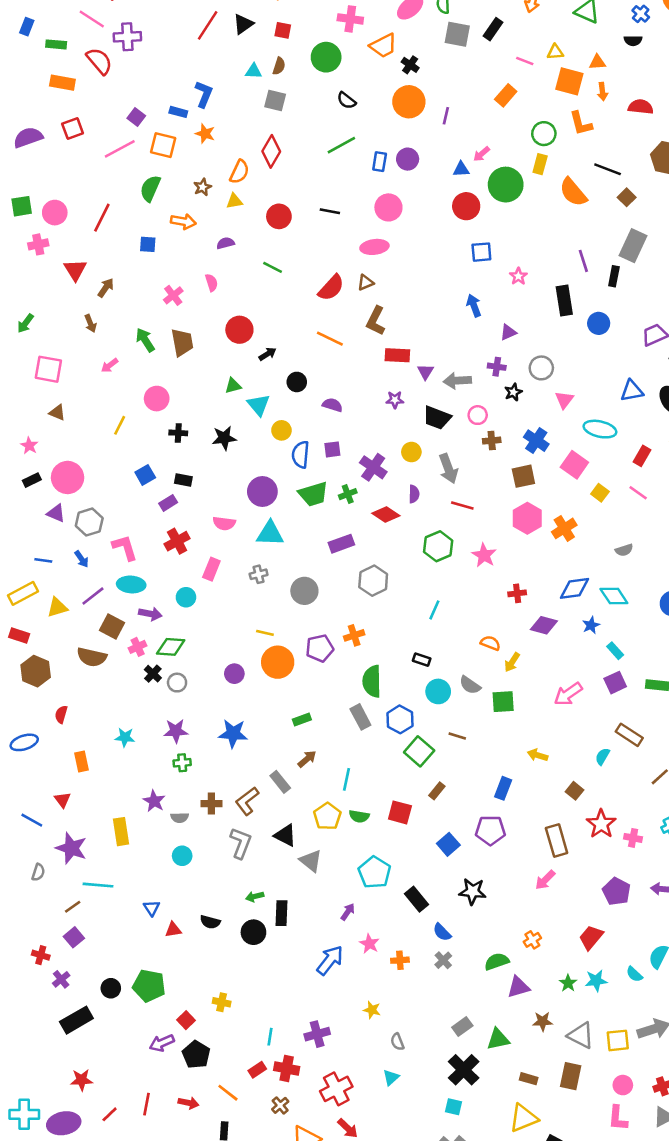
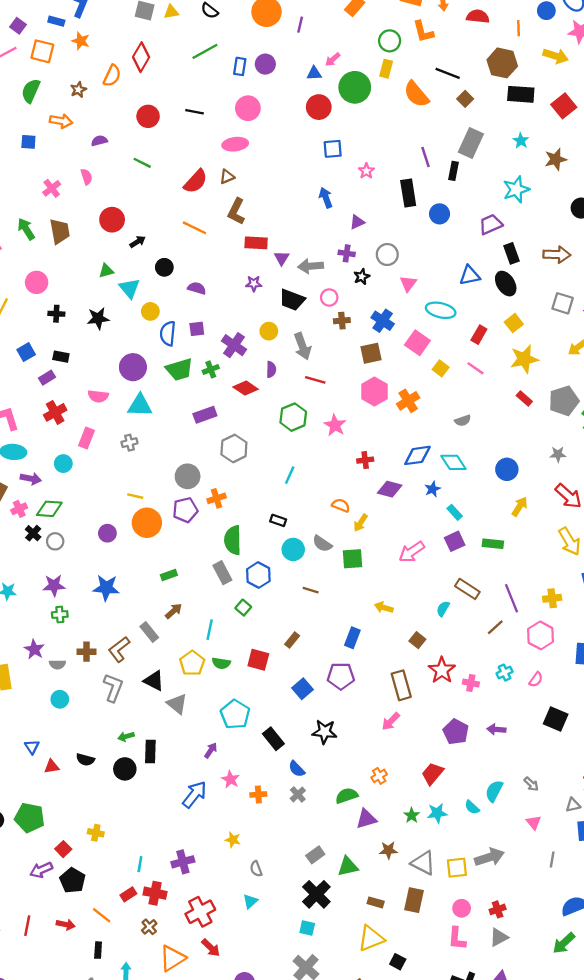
yellow triangle: (234, 201) -> (171, 12), moved
gray circle: (304, 591) -> (188, 476), moved
green square: (419, 751) -> (243, 608), moved, size x0.6

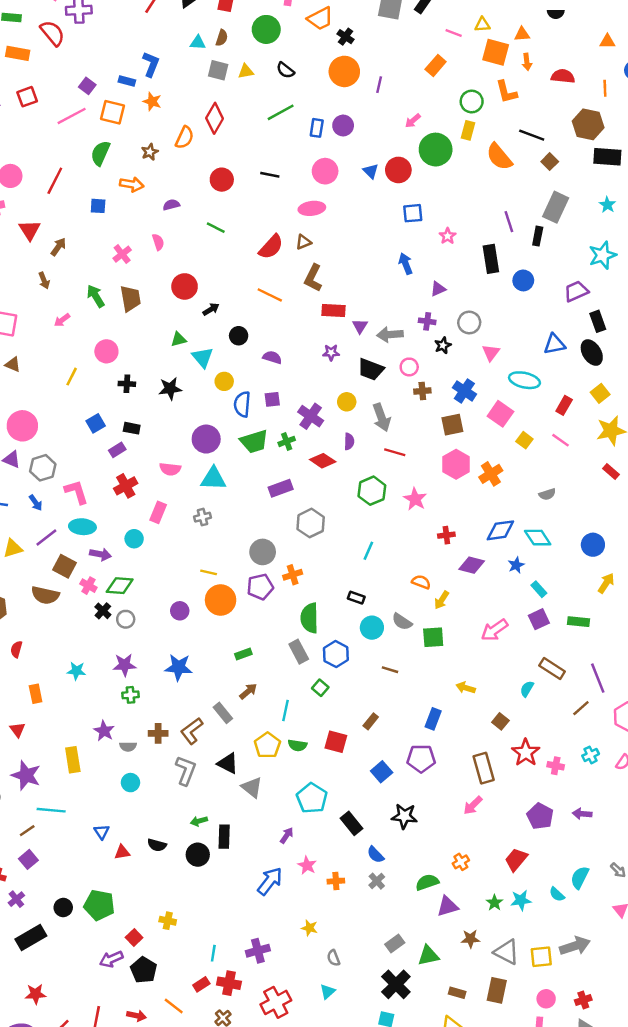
blue triangle: (314, 73) -> (371, 171), moved, turned 49
pink cross: (19, 509) -> (88, 586), turned -35

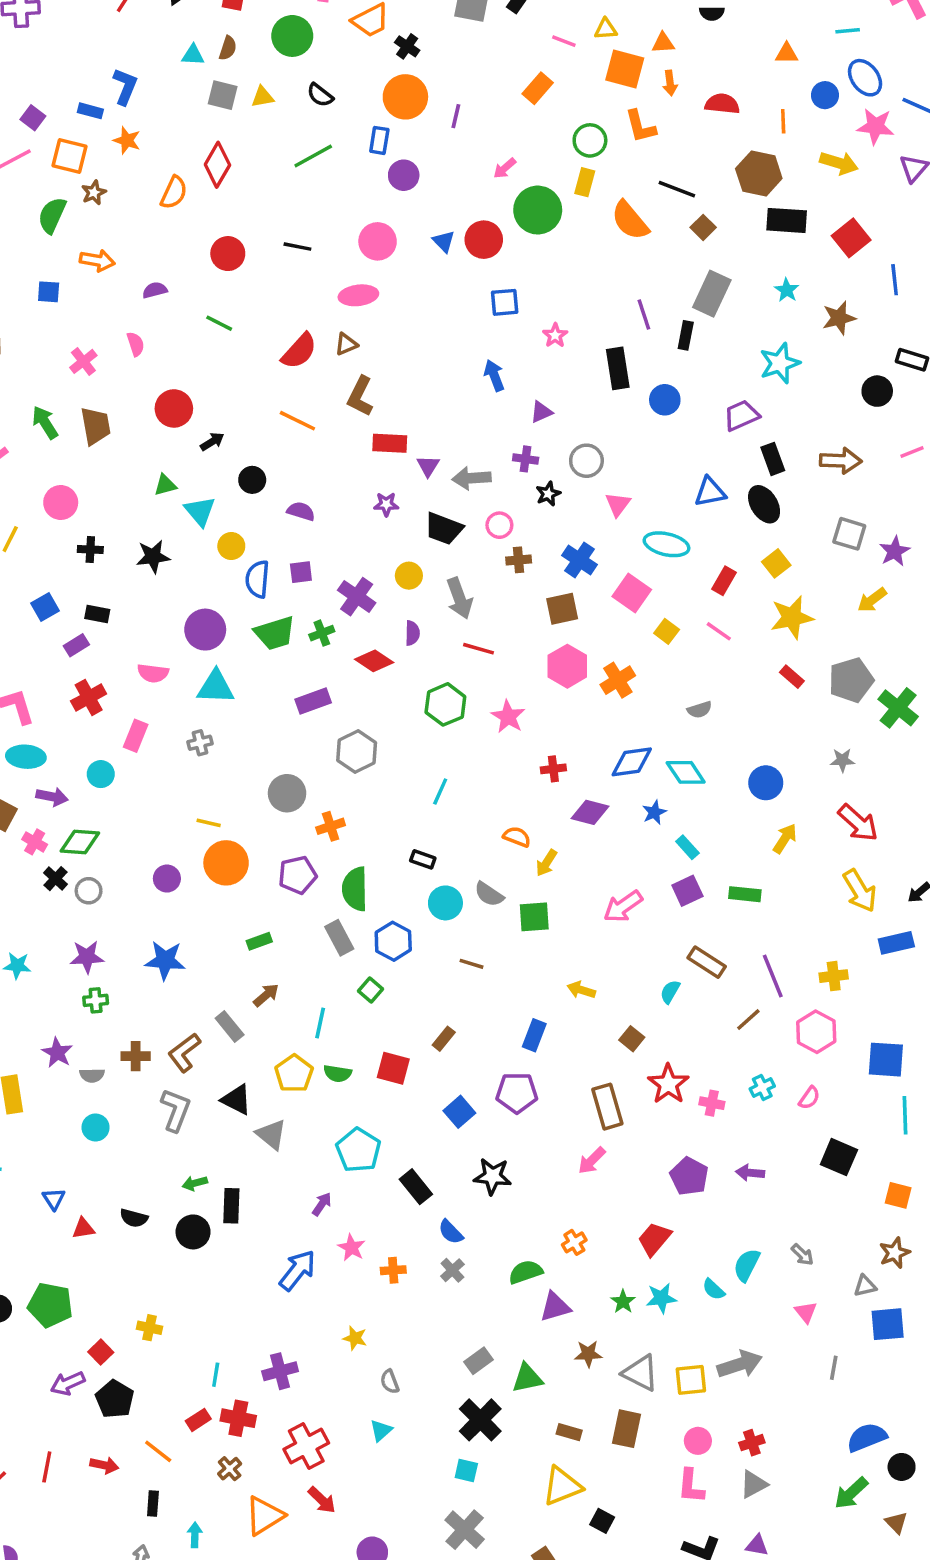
blue rectangle: (317, 128) -> (379, 140), moved
brown star: (150, 152) -> (94, 193), moved
purple pentagon: (260, 587) -> (297, 875), moved

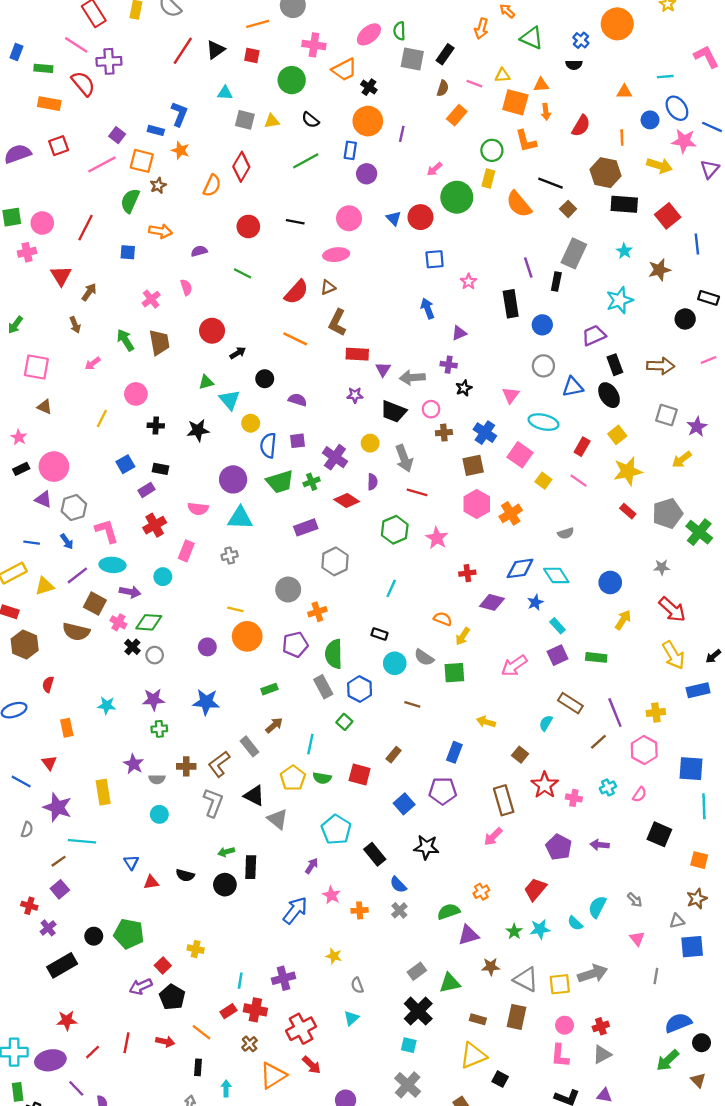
brown semicircle: (228, 48) -> (443, 88), moved
red semicircle: (722, 104) -> (581, 126), turned 115
gray circle: (586, 461) -> (543, 366), moved

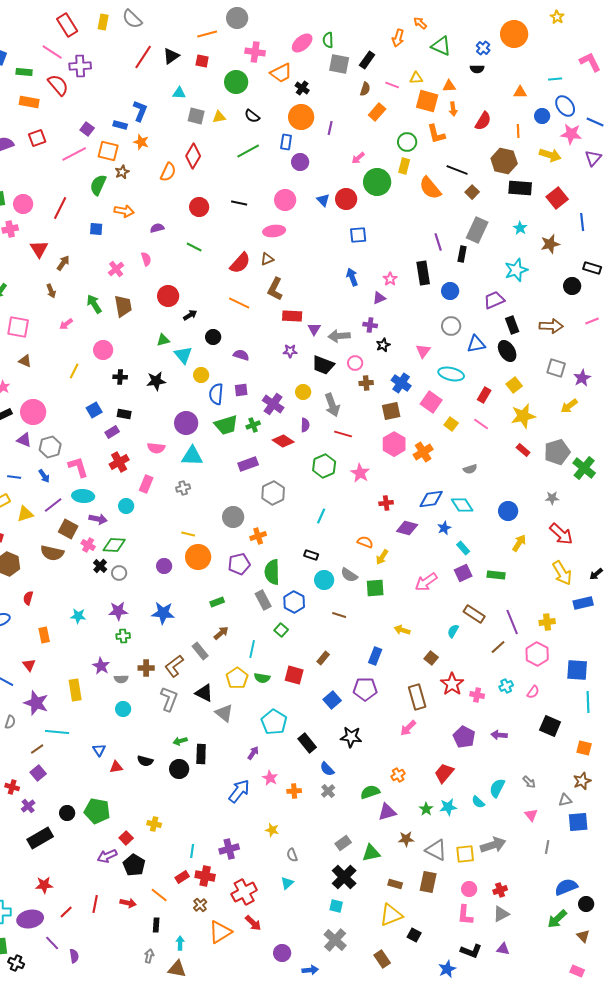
pink star: (468, 282) -> (390, 279), moved

